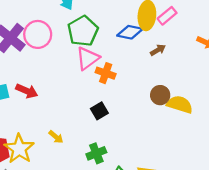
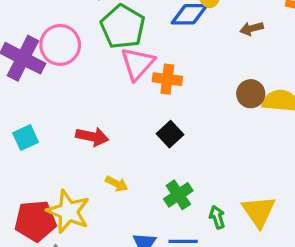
brown arrow: (158, 50) -> (252, 29), moved, turned -152
red arrow: (27, 91) -> (92, 137), moved

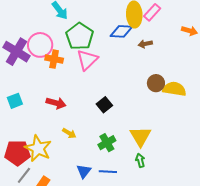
brown arrow: (252, 29) -> (145, 44), moved
orange cross: (167, 79) -> (54, 59), moved
yellow triangle: (259, 211) -> (141, 136), moved
green arrow: (217, 217) -> (140, 160), moved

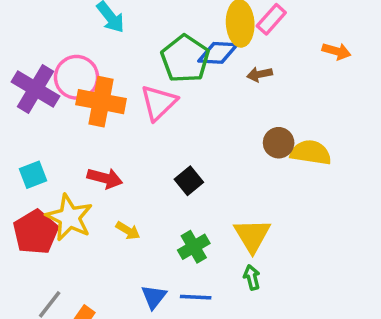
green pentagon: (80, 36) -> (185, 59), moved
orange cross: (54, 59) -> (101, 102), size x1.5
yellow star: (38, 148) -> (69, 217), moved
red pentagon: (17, 153) -> (36, 232), moved, turned -30

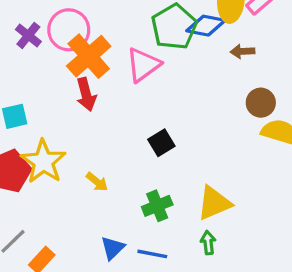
purple cross: (35, 89) -> (28, 35), size x0.6
orange cross: (101, 102) -> (89, 56), turned 30
brown circle: (279, 143) -> (261, 103), moved
red arrow: (105, 178) -> (86, 94), moved, turned 52
yellow triangle: (252, 235) -> (214, 203), turned 30

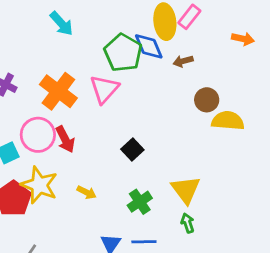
blue diamond: (206, 26) -> (149, 46), turned 68
pink circle: (69, 30) -> (38, 135), moved
red arrow: (86, 94) -> (65, 139), moved
yellow triangle: (214, 203) -> (186, 190), turned -32

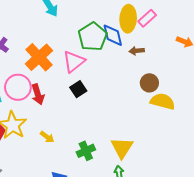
black square: (132, 150) -> (78, 89), moved

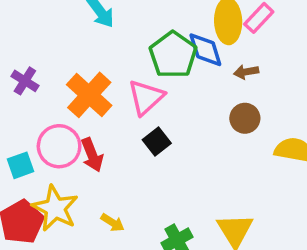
brown circle: (149, 83) -> (245, 118), moved

